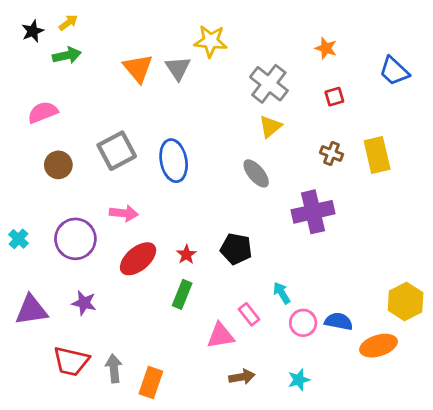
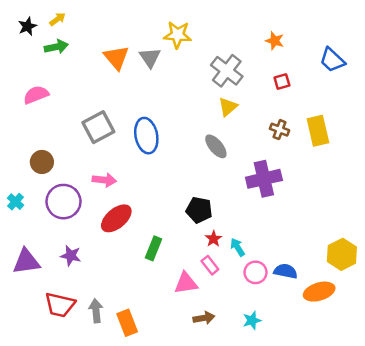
brown circle: (58, 165) -> (42, 162), moved
red star: (186, 255) -> (214, 239), moved
orange rectangle: (151, 383) -> (127, 323), turned -40

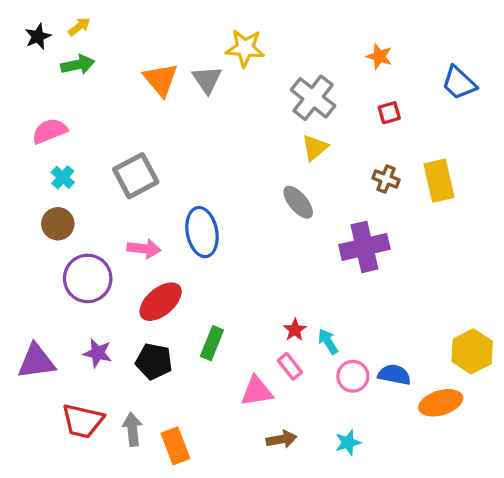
blue ellipse: (146, 136) -> (202, 232), moved
cyan cross: (16, 202) -> (63, 177), moved
black pentagon: (199, 210) -> (154, 361), moved

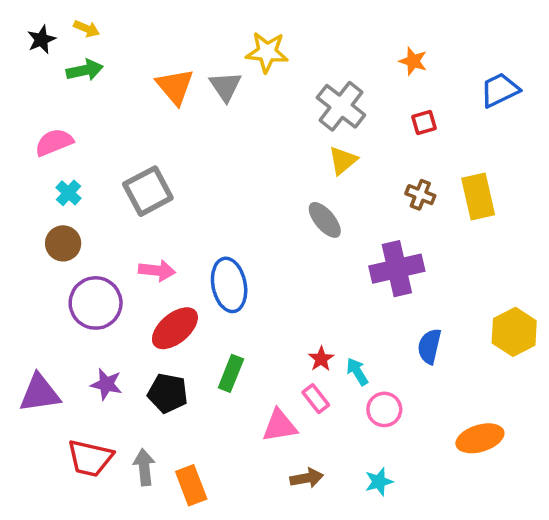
yellow arrow: (79, 27) -> (87, 29), turned 60
blue trapezoid: (459, 83) -> (500, 90), turned 111
blue ellipse: (202, 232) -> (229, 285), moved
yellow hexagon: (472, 351) -> (514, 332), moved
blue semicircle: (394, 375) -> (429, 346), moved, turned -88

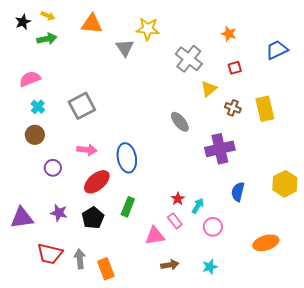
orange triangle: (175, 86) -> (92, 24), moved, turned -45
yellow triangle: (343, 160) -> (209, 89), moved
purple circle: (96, 303) -> (53, 168), size x0.6
cyan arrow: (357, 372) -> (198, 206), turned 63
black pentagon: (168, 393) -> (93, 218), turned 30

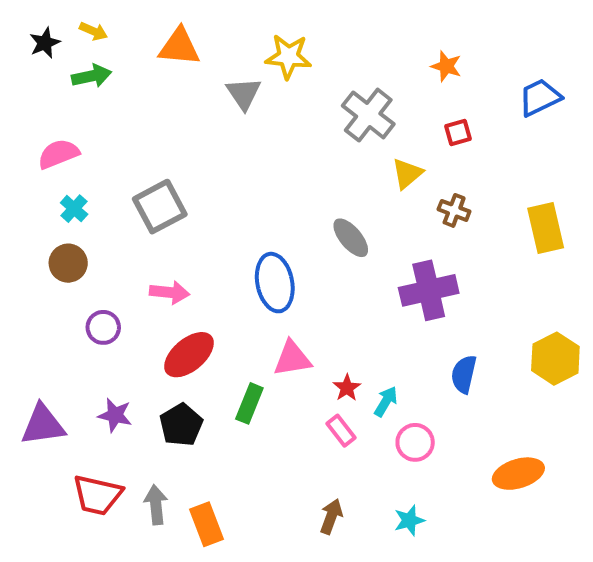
yellow rectangle: (265, 109) -> (546, 228), moved
blue ellipse: (127, 158) -> (275, 283), moved
pink triangle: (155, 236) -> (292, 359), moved
brown arrow: (170, 265) -> (331, 516), turned -60

